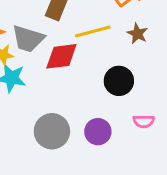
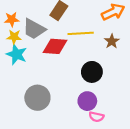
pink semicircle: (144, 121) -> (96, 117), moved
purple circle: (98, 132) -> (87, 101), moved

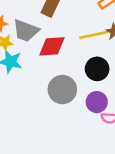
yellow line: (81, 33) -> (94, 35), moved
gray circle: (37, 98) -> (62, 90), moved

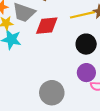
gray circle: (62, 90) -> (52, 93), moved

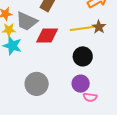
gray circle: (52, 93) -> (37, 84), moved

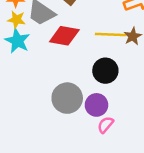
gray circle: (37, 84) -> (67, 98), moved
pink semicircle: (90, 97) -> (106, 125), turned 112

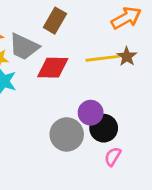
black circle: (105, 71) -> (104, 128), moved
purple circle: (96, 105) -> (91, 113), moved

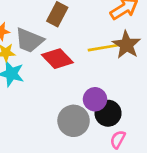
brown star: (127, 56) -> (126, 45), size x1.5
red diamond: (53, 68) -> (57, 59), turned 48

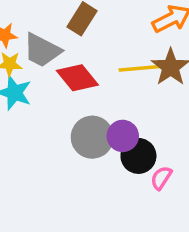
gray circle: (74, 121) -> (92, 137), moved
pink semicircle: (118, 139) -> (161, 178), moved

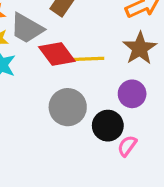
yellow line: (140, 68) -> (85, 59), moved
purple circle: (123, 136) -> (132, 94), moved

